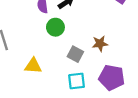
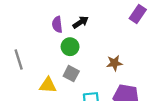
gray square: (75, 54) -> (71, 74), moved

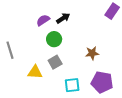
purple semicircle: (57, 25) -> (43, 20), turned 64
gray square: (71, 74) -> (55, 62), turned 32

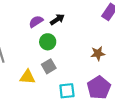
brown star: (92, 53) -> (98, 54), moved
purple pentagon: (102, 82) -> (99, 88), turned 30

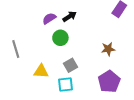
gray square: (49, 66) -> (71, 65), moved
cyan square: (67, 91) -> (65, 85), moved

